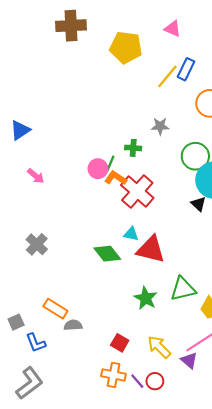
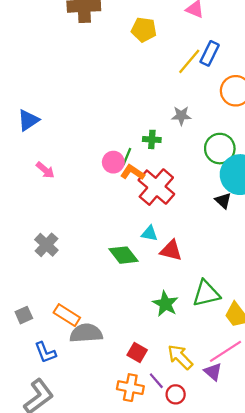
yellow pentagon: (126, 47) -> (144, 30), size x0.7
red triangle: (151, 250) -> (171, 251), size x0.7
gray square: (16, 322) -> (24, 315), moved
gray semicircle: (73, 325) -> (86, 333), size x1.6
purple line: (137, 381) -> (156, 381), moved

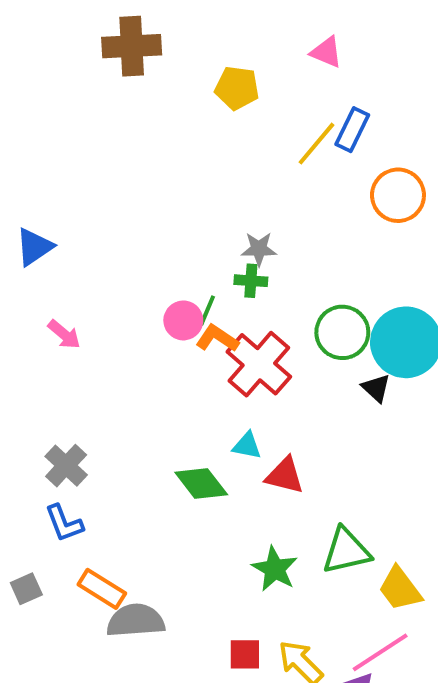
gray star: (181, 116) -> (259, 249), moved
green circle: (220, 149) -> (342, 332), moved
blue L-shape: (45, 352) -> (64, 523), moved
red square: (137, 352) -> (245, 654), moved, turned -30

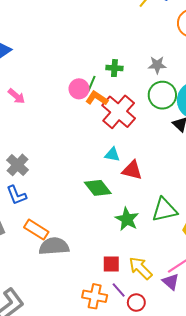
gray star: (259, 249) -> (157, 65), moved
green diamond: (201, 483) -> (98, 188), moved

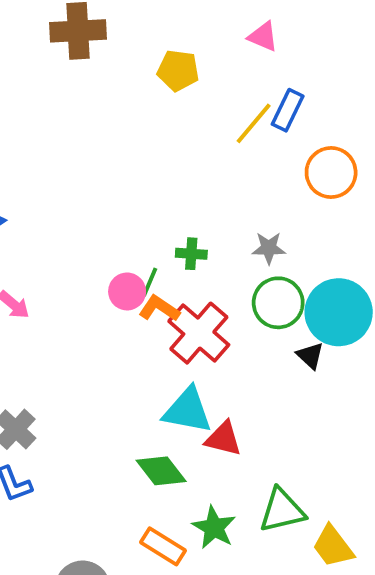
cyan triangle: (112, 155) -> (188, 410), size x1.8
orange rectangle: (36, 230) -> (163, 546), moved

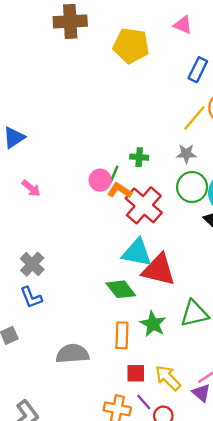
yellow pentagon: (178, 71) -> (131, 46), size x1.4
yellow line: (254, 123) -> (194, 118), moved
red triangle: (223, 439) -> (159, 270), size x1.5
orange rectangle: (163, 546) -> (122, 335), turned 60

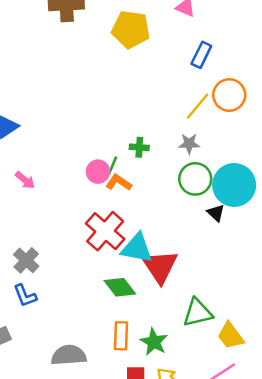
red cross: (144, 205) -> (105, 231), moved
red triangle: (159, 270) -> (160, 266), turned 42
green star: (153, 324) -> (154, 342), moved

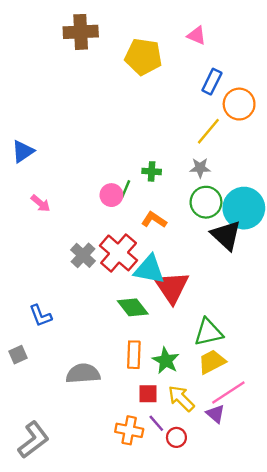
orange circle: (229, 95) -> (239, 104), moved
orange L-shape: (119, 183) -> (154, 220), moved
black triangle: (216, 213) -> (226, 235), size x1.8
gray cross: (26, 260) -> (83, 255), moved
yellow trapezoid: (230, 336) -> (212, 362), moved, turned 100

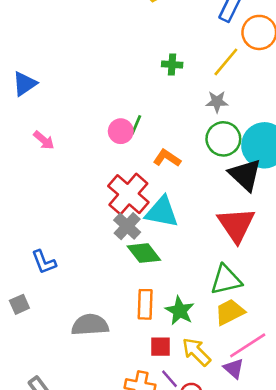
green cross: (152, 171) -> (172, 64), moved
gray cross: (83, 255) -> (127, 226), moved
red triangle: (172, 287) -> (236, 225), moved

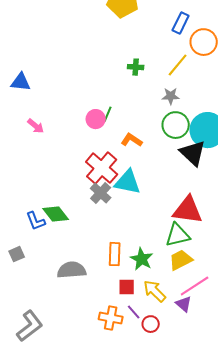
blue triangle: (25, 84) -> (21, 82), turned 40
red triangle: (236, 225) -> (188, 210), moved, turned -48
green diamond: (144, 253) -> (56, 214), moved

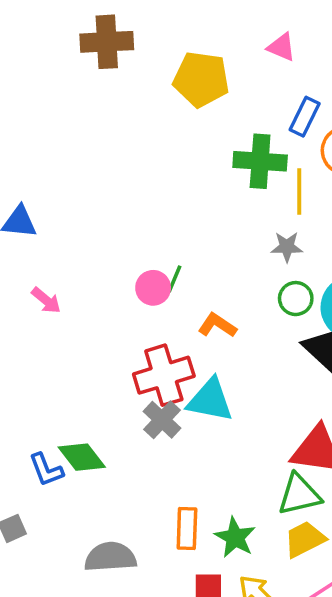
yellow line: (178, 65) -> (299, 192), turned -40
green cross: (136, 67) -> (260, 161), moved, size x1.8
green circle: (176, 125) -> (296, 299), size x0.7
red cross: (102, 168) -> (164, 375), turned 32

